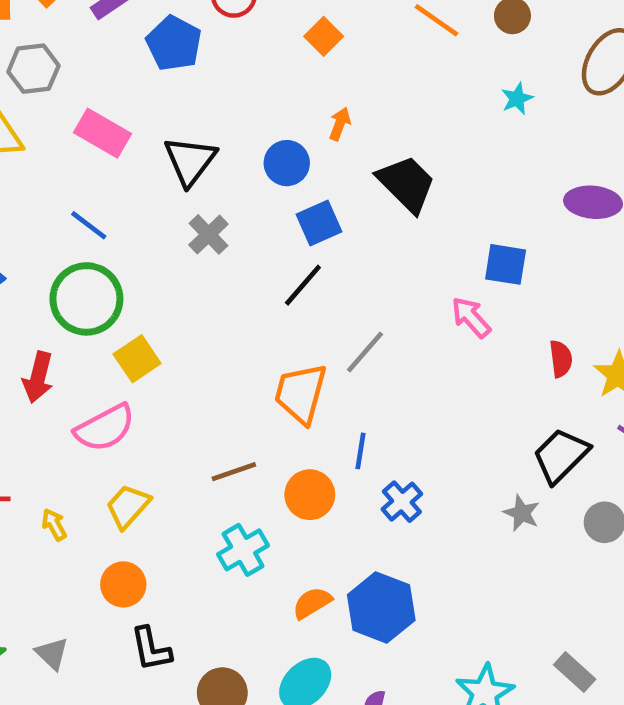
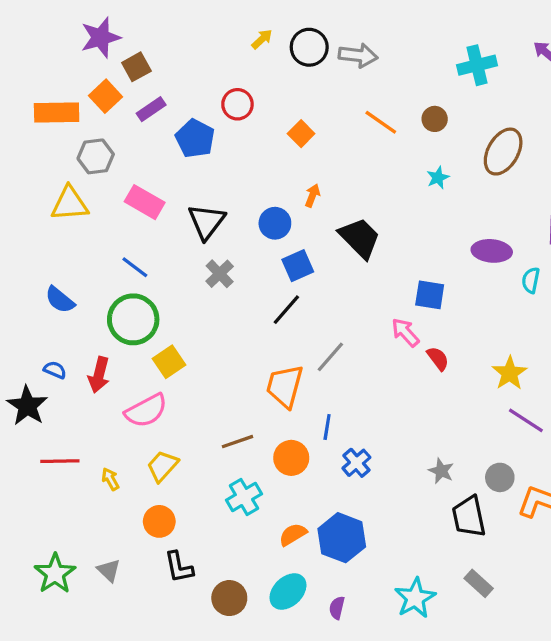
red semicircle: (561, 359) -> (438, 358), moved, turned -30
black trapezoid: (561, 456) -> (469, 517), moved, turned -57

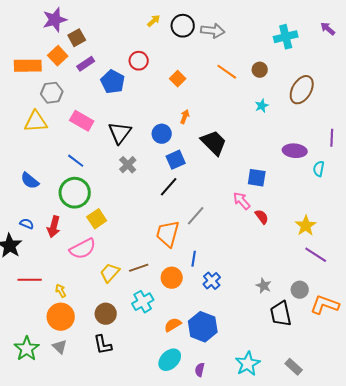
yellow trapezoid: (163, 466) -> (110, 273), moved
orange circle: (159, 521) -> (61, 317), moved, size x1.4
gray rectangle: (479, 583) -> (294, 367), moved
brown circle: (229, 598) -> (106, 314), moved

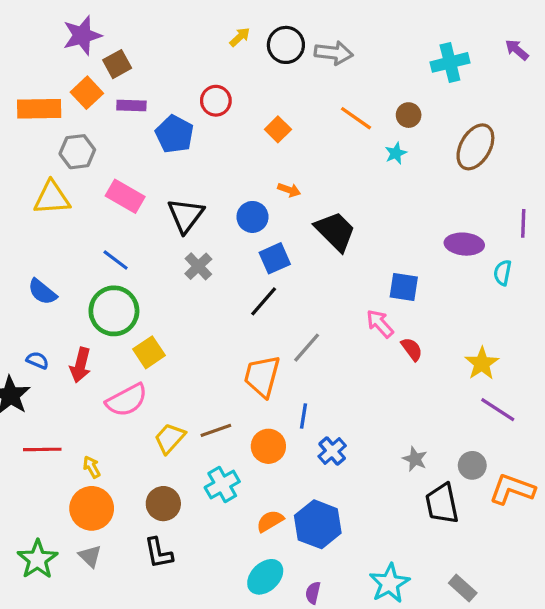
purple rectangle: (86, 64) -> (131, 105), turned 36
cyan star: (262, 106) -> (396, 153), moved
orange arrow: (185, 117) -> (289, 190), turned 88

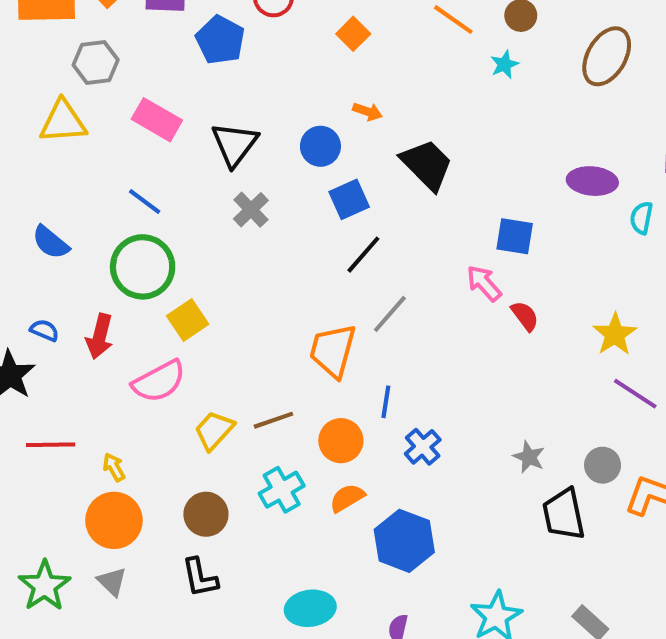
black line: (264, 301) -> (363, 255), moved
orange semicircle: (270, 521) -> (347, 498), moved
cyan ellipse: (265, 577) -> (310, 608), moved, turned 36

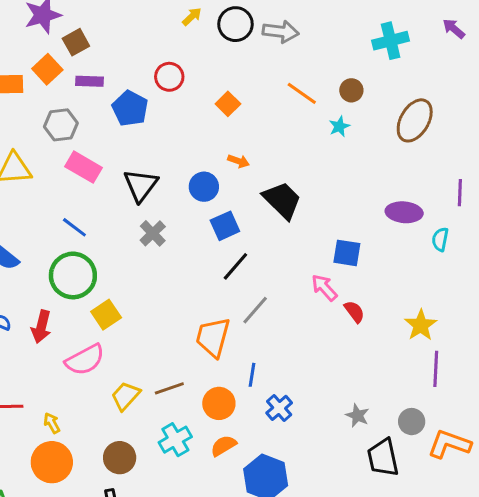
gray hexagon: (96, 62) -> (61, 125), moved
purple line: (635, 394) -> (436, 369), turned 60

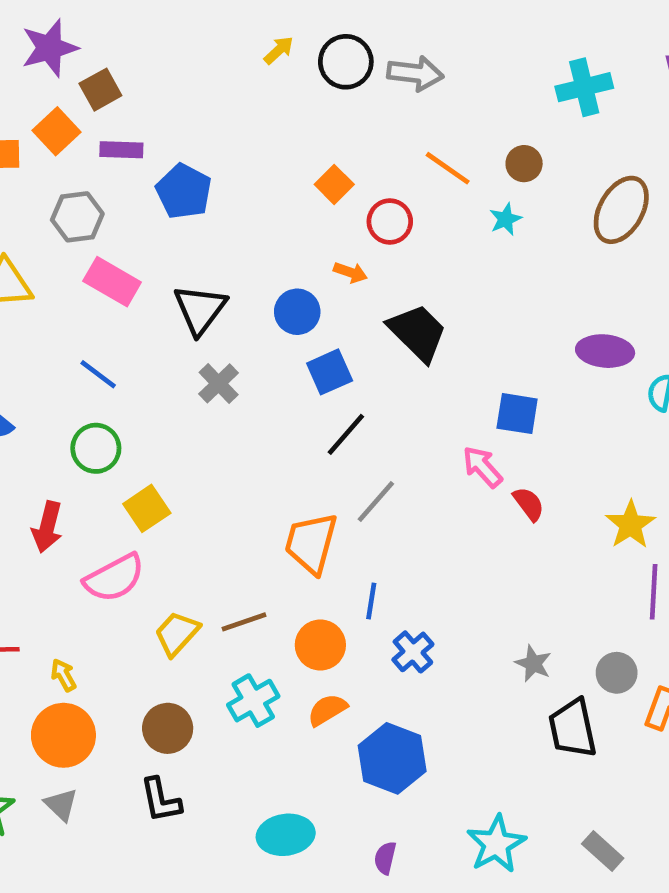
red circle: (169, 77) -> (390, 221), moved
green circle: (73, 275) -> (96, 448), size x0.7

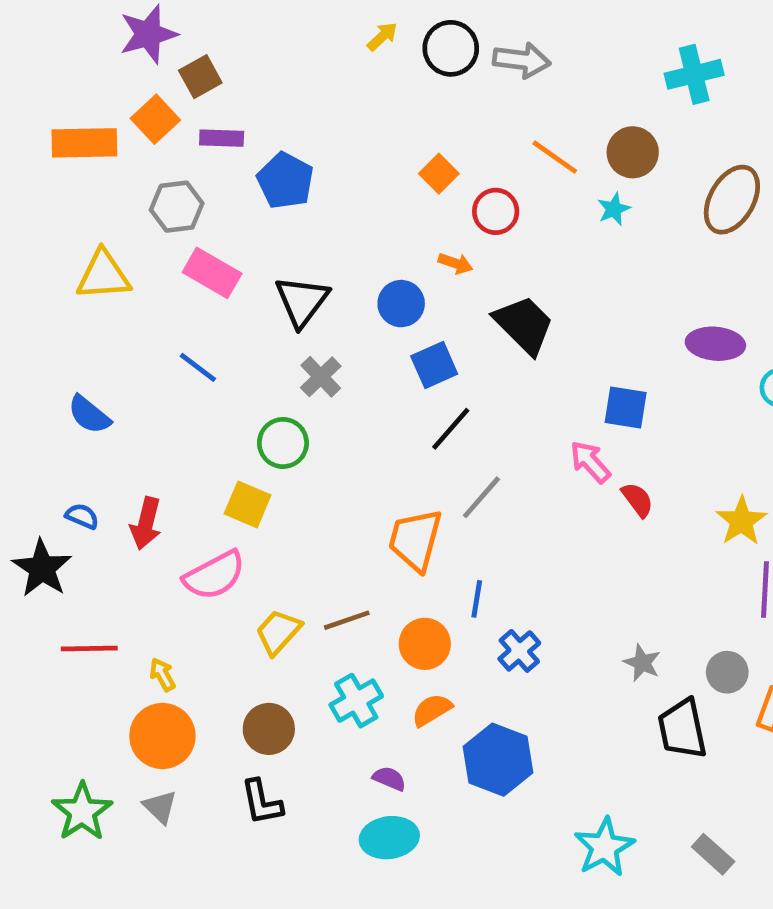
brown circle: (524, 164) -> (633, 152), size x1.4
green circle: (96, 448) -> (283, 443), moved
yellow square: (147, 508) -> (248, 504), turned -33
purple semicircle: (385, 858) -> (389, 779), moved, turned 100

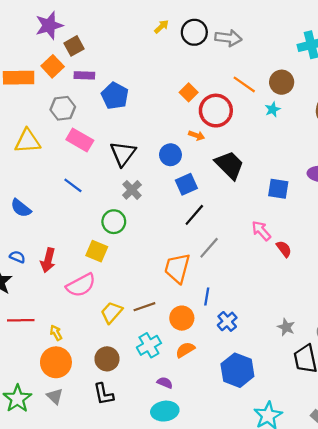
red circle: (496, 211) -> (216, 111), size x1.5
blue square: (626, 408) -> (278, 189), moved
blue hexagon: (498, 760) -> (237, 370), moved

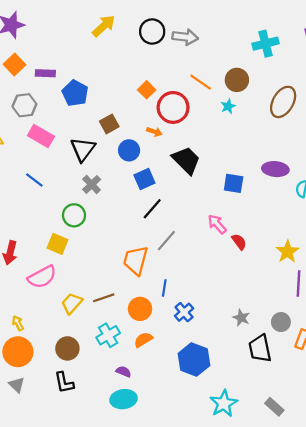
yellow arrow: (161, 27) -> (104, 26), moved, size x1.6
brown square: (74, 46) -> (109, 124), moved

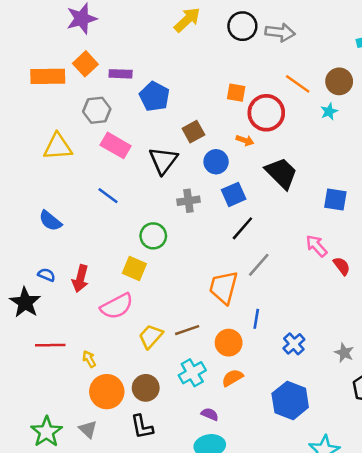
orange square: (147, 90) -> (236, 93), turned -35
gray cross: (92, 184) -> (188, 201), moved, turned 36
blue cross: (184, 312) -> (294, 344), moved
orange circle: (18, 352) -> (107, 392), moved

